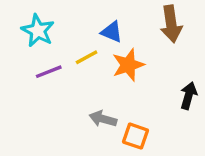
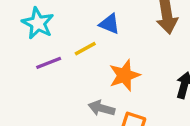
orange star: (128, 65) -> (125, 75), moved

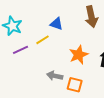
orange star: (125, 75) -> (79, 55), moved

